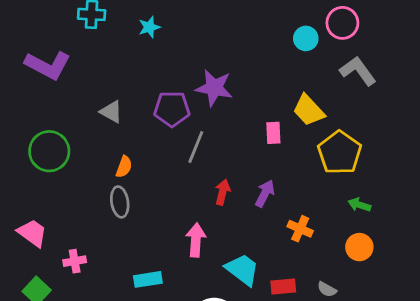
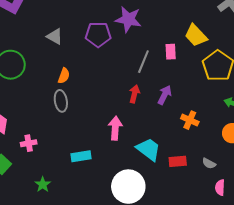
gray line: (196, 147) -> (143, 62), moved

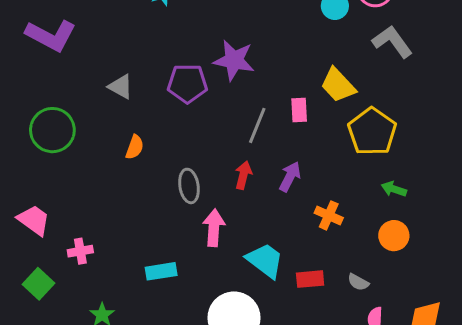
gray ellipse: (61, 101) -> (189, 186), moved

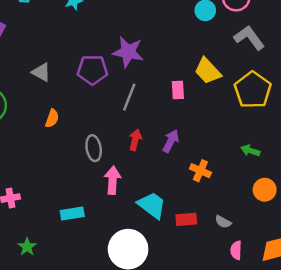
gray line: (257, 125) -> (129, 97), moved
yellow pentagon: (372, 132) -> (253, 90), moved
orange circle: (394, 236) -> (265, 190), moved

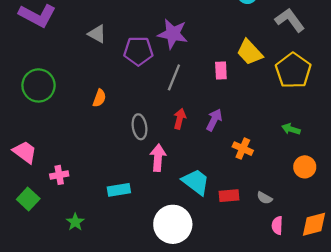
gray triangle: (41, 72) -> (97, 34), moved

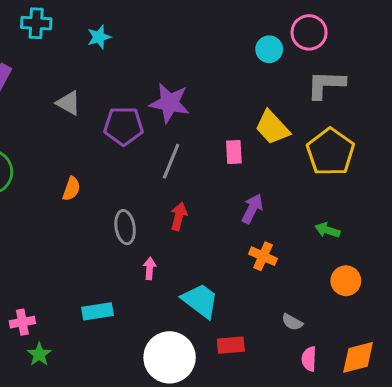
gray L-shape: (290, 20) -> (326, 85), turned -52
purple arrow: (214, 120) -> (252, 209), moved
pink arrow: (158, 158) -> (150, 268), size x0.6
pink cross: (59, 175) -> (22, 322), moved
red rectangle: (229, 196) -> (231, 345), moved

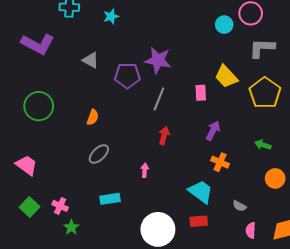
gray ellipse: (125, 227) -> (99, 154), moved, turned 55
cyan trapezoid: (200, 301) -> (201, 192), moved
pink cross: (22, 322) -> (60, 206), turned 35

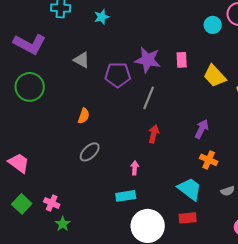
pink rectangle: (201, 93) -> (182, 60), moved
green circle: (39, 106) -> (30, 87), moved
cyan rectangle: (110, 199) -> (126, 196), moved
gray semicircle: (239, 206) -> (228, 191), moved, turned -48

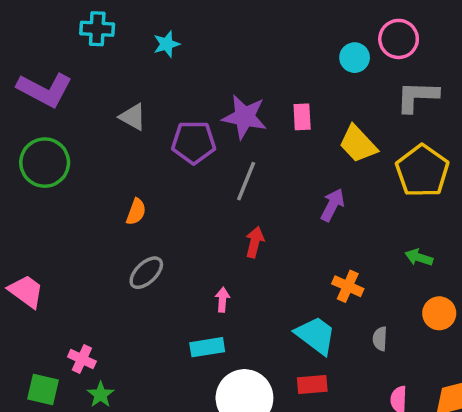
purple arrow: (202, 129) -> (333, 205), moved
gray semicircle: (228, 191) -> (380, 339), turned 112
green square: (22, 204) -> (43, 390), moved, turned -30

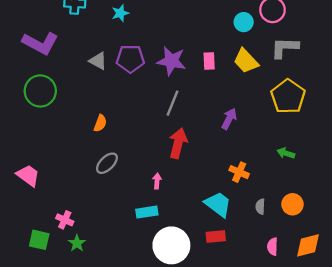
purple pentagon: (194, 142) -> (130, 59), moved
yellow trapezoid: (358, 144) -> (246, 61), moved
red arrow: (255, 242) -> (178, 143), size x1.5
orange circle: (439, 313) -> (292, 204), moved

